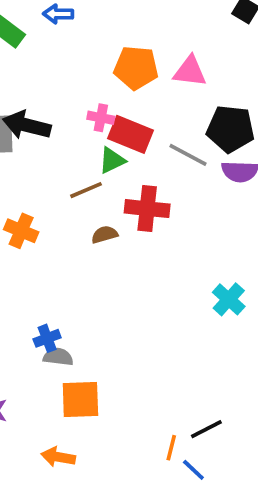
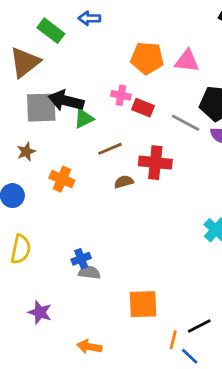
red rectangle: (130, 134) -> (143, 108), size x0.7
green triangle: (112, 160) -> (84, 119), moved
orange square: (80, 399) -> (143, 304), moved

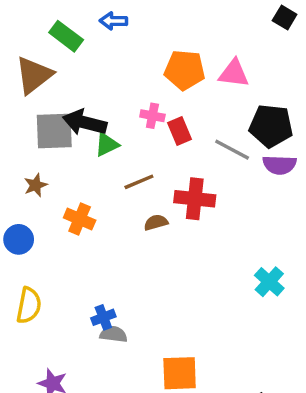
red rectangle: (143, 108) -> (180, 131), turned 45

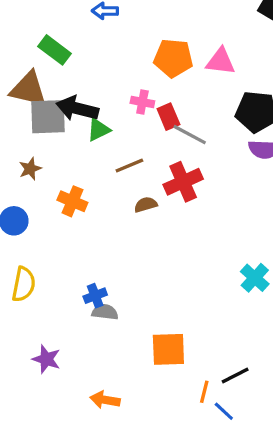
green rectangle: (66, 36) -> (55, 50), moved
brown triangle: (34, 75) -> (28, 89), moved, turned 51
gray line: (232, 150) -> (190, 135), moved
red cross: (195, 199) -> (183, 182), turned -30
cyan cross: (269, 282) -> (255, 278), moved

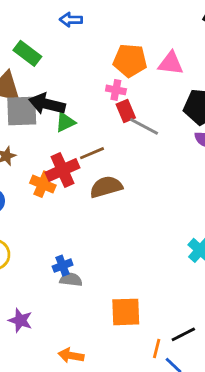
pink cross: (142, 102) -> (116, 90), moved
red cross: (183, 182) -> (63, 170), moved
brown semicircle: (146, 205) -> (106, 187), size x1.6

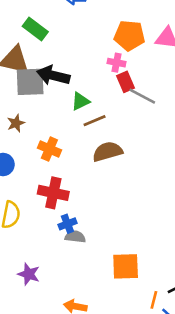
green triangle: (65, 122) -> (80, 101), moved
red cross: (63, 170) -> (53, 193), moved, turned 36

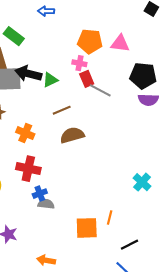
green triangle: (80, 101) -> (50, 80), moved
orange line: (154, 300) -> (110, 218), moved

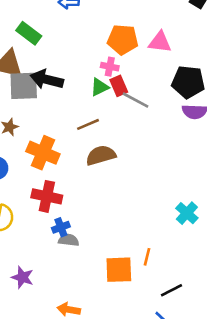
green triangle: (50, 80) -> (100, 87), moved
orange cross: (25, 133) -> (43, 153), size x1.4

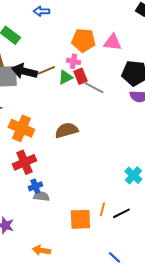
brown line: (88, 124) -> (46, 70), moved
red cross: (47, 196) -> (24, 162), turned -35
black line: (171, 290) -> (121, 213), moved

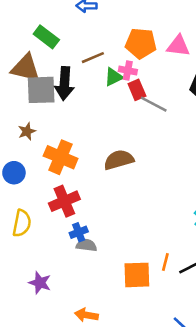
brown line: (46, 70) -> (93, 58), moved
black arrow: (24, 71) -> (64, 83), turned -100
green triangle: (65, 77) -> (114, 77), moved

